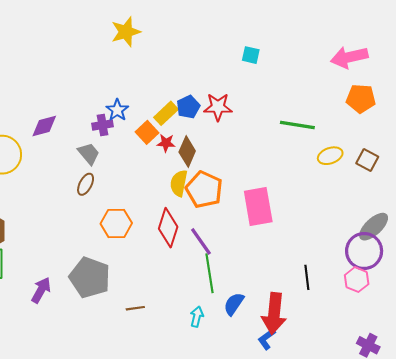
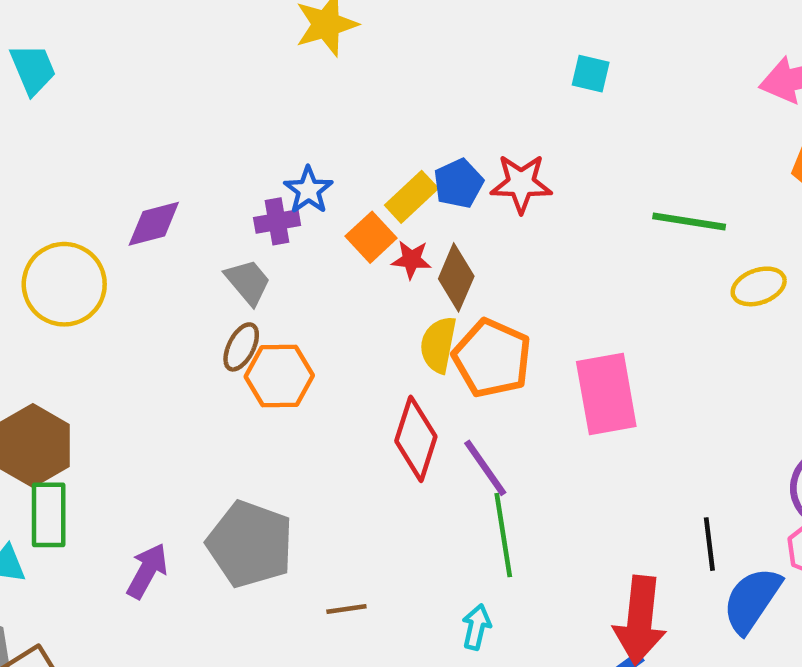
orange hexagon: (116, 223) -> (279, 376), moved
blue semicircle: (234, 304) -> (752, 600), moved, size x1.4

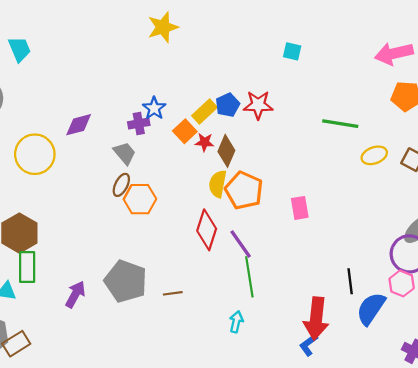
pink rectangle: (606, 394) -> (300, 208), size x0.6
brown line: (346, 609) -> (173, 293), moved

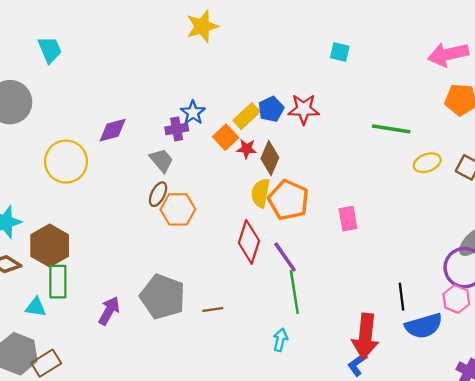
blue semicircle: (371, 309) -> (424, 326), turned -140

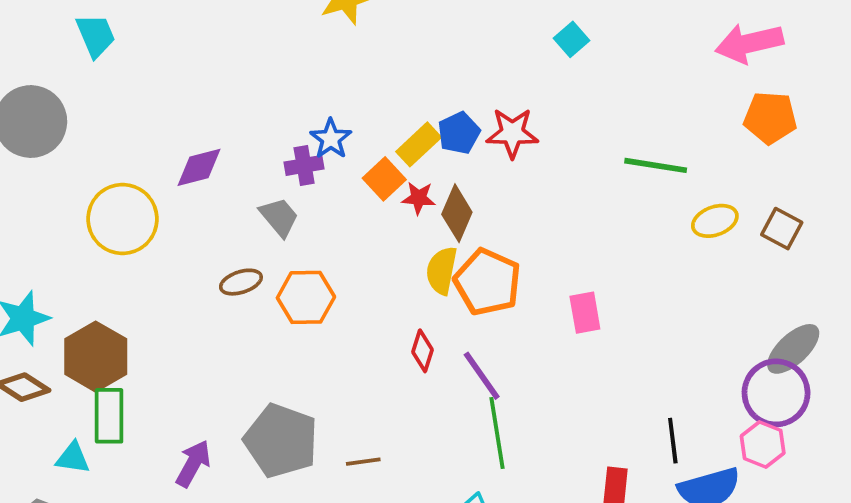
cyan square: (340, 52) -> (572, 39), turned 36
brown ellipse: (158, 194) -> (241, 282), moved, turned 45
red diamond: (249, 242) -> (422, 351), size x0.6

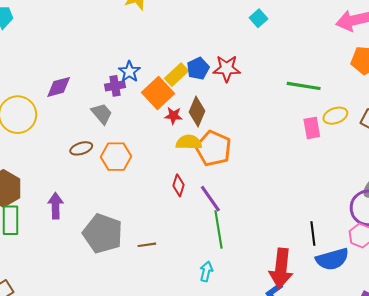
orange square: (384, 179) -> (158, 93), size x1.4
red star: (419, 198) -> (173, 116), moved
yellow semicircle: (442, 271) -> (189, 142), turned 80
pink rectangle: (585, 313) -> (312, 128), moved
purple arrow: (193, 464) -> (56, 206), moved, turned -30

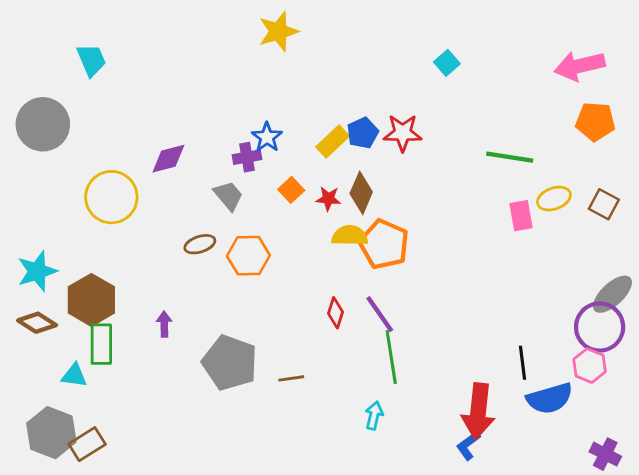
orange square: (158, 93) -> (291, 190), moved, size x0.6
red diamond: (179, 185) -> (335, 313), moved
purple arrow: (56, 206) -> (164, 324), size x0.7

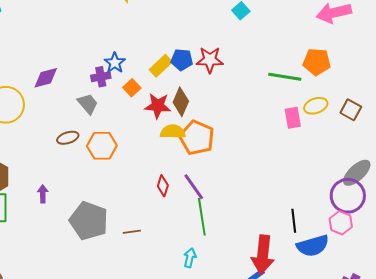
orange pentagon: (595, 121) -> (317, 62), moved
blue pentagon: (363, 133) -> (182, 60), turned 30
orange square: (291, 190) -> (132, 88), moved
red star: (328, 199) -> (158, 106), size x1.5

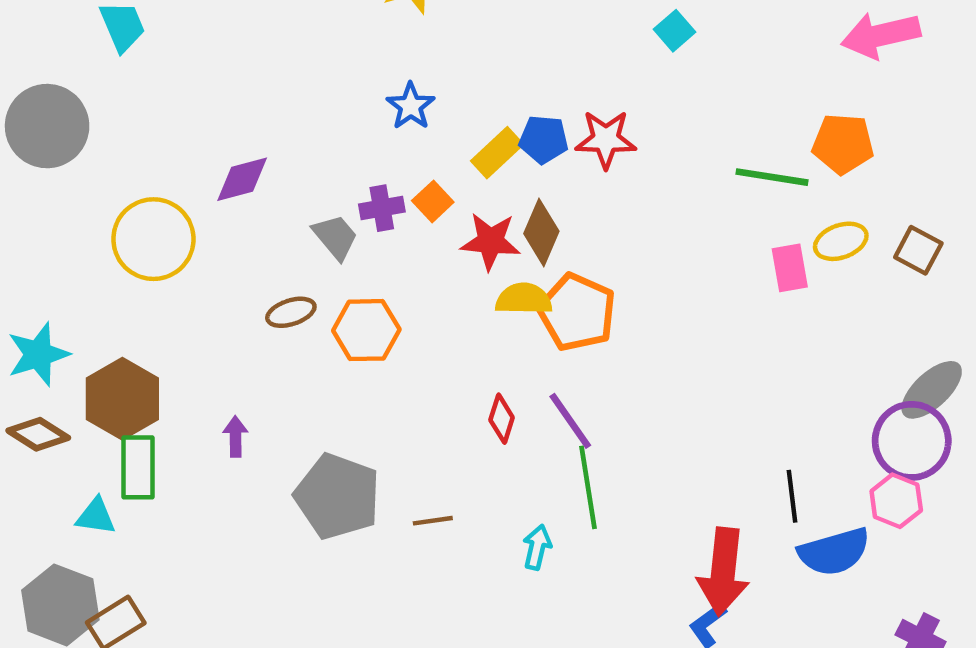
blue star: (115, 63) -> (411, 106), moved
purple cross: (101, 77) -> (382, 208), moved
cyan arrow: (190, 258) -> (537, 547), moved

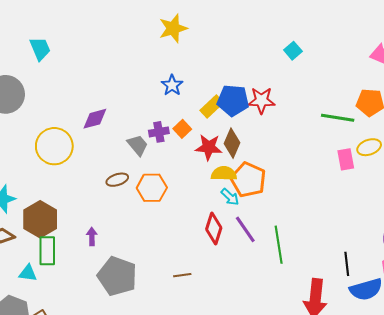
blue pentagon: (544, 139) -> (233, 100), size x1.4
red diamond: (502, 419) -> (214, 228), size x1.4
green line: (588, 487) -> (279, 245), moved
gray pentagon: (337, 496) -> (117, 276), moved
cyan arrow: (537, 547) -> (230, 197), moved, turned 120

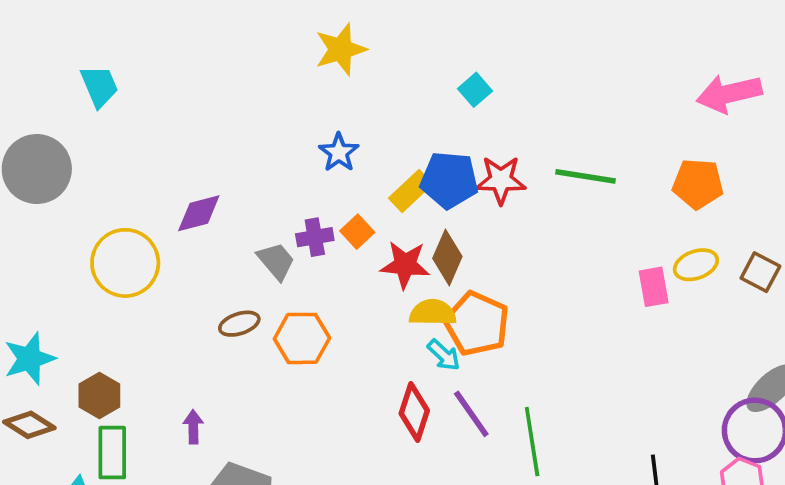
cyan square: (293, 51) -> (475, 90), moved
green line: (338, 118) -> (585, 176), moved
brown hexagon: (40, 219) -> (99, 395), size x0.7

